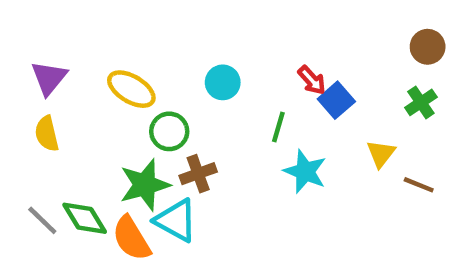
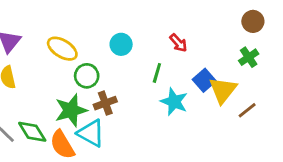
blue square: (336, 100) -> (204, 80), moved
yellow triangle: (381, 154) -> (223, 90), size x1.5
brown line: (419, 185) -> (247, 110), turned -60

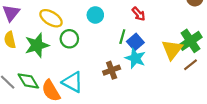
green cross: (249, 57) -> (191, 41), moved, size x1.5
blue square: (204, 80) -> (135, 42), moved
brown cross: (105, 103) -> (112, 70), moved
green star: (71, 110) -> (37, 45), moved

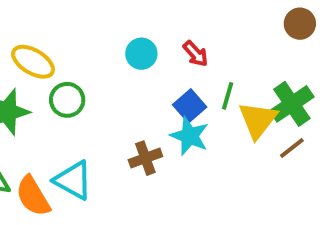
cyan circle: (95, 15) -> (141, 54), moved
green line: (122, 37) -> (228, 96), moved

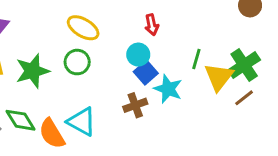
cyan circle: (141, 54) -> (138, 55), moved
red arrow: (196, 54) -> (152, 25), moved, turned 30
yellow ellipse: (33, 62) -> (83, 28), moved
blue square: (190, 106) -> (146, 72), moved

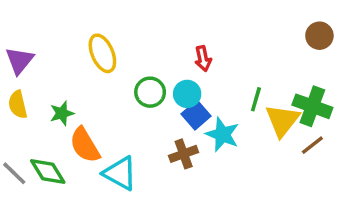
yellow ellipse: (83, 28) -> (102, 53), moved, turned 36
green circle: (77, 62) -> (150, 92), moved
green cross: (244, 65) -> (312, 106), turned -36
green star: (32, 71) -> (62, 113), size x0.6
orange semicircle: (52, 134) -> (85, 145), moved

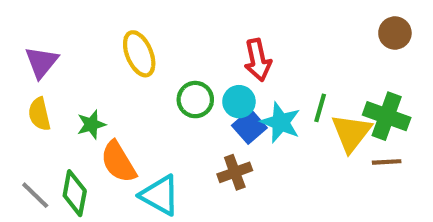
red arrow: (203, 59) -> (258, 60), size x1.4
cyan star: (222, 134) -> (281, 122), moved
brown line: (312, 145) -> (387, 162), turned 35
green diamond: (48, 172) -> (75, 193), turned 42

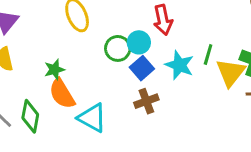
cyan circle: (239, 102) -> (139, 42), moved
green star: (91, 124) -> (54, 70), moved
blue square: (249, 127) -> (142, 68), moved

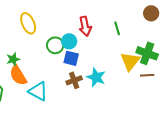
green line: (208, 54) -> (117, 28), moved, turned -32
cyan star: (179, 65) -> (96, 77), moved
blue square: (142, 68) -> (71, 58), turned -35

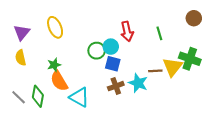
yellow ellipse: (28, 23) -> (55, 27), moved
brown line: (147, 75) -> (155, 71), moved

